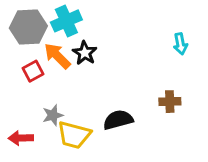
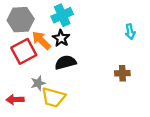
cyan cross: (66, 21) -> (62, 15), moved
red square: (33, 71) -> (24, 51), size x1.6
black semicircle: (118, 120) -> (65, 62), moved

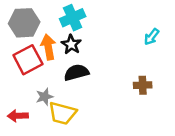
cyan arrow: (130, 32) -> (152, 37), turned 48
orange arrow: (41, 40) -> (48, 47), turned 35

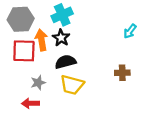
red square: (28, 60) -> (24, 51), turned 30
yellow trapezoid: (62, 113) -> (72, 85), moved
red arrow: (18, 116) -> (30, 103), moved

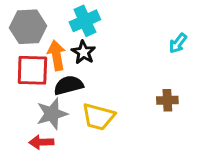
black semicircle: (65, 62) -> (68, 85), moved
gray star: (38, 83) -> (52, 114), size x1.5

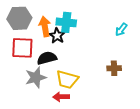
cyan cross: (85, 21) -> (66, 22), moved, turned 30
orange arrow: (56, 55) -> (45, 26), moved
red arrow: (41, 142) -> (61, 97), moved

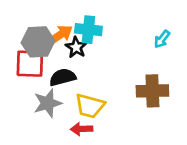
gray hexagon: (19, 18) -> (38, 42), moved
orange arrow: (45, 26) -> (60, 35), turned 66
brown cross: (114, 68) -> (152, 91), size x1.6

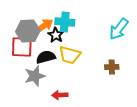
cyan arrow: (162, 39) -> (119, 29), size x1.6
brown cross: (152, 91) -> (112, 67), size x0.6
yellow trapezoid: (90, 106) -> (70, 55), moved

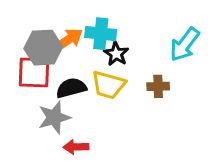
black star: (56, 35) -> (116, 54), moved
brown cross: (112, 67) -> (158, 86), moved
red arrow: (60, 95) -> (76, 147), moved

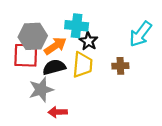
orange arrow: (68, 40) -> (55, 46), moved
yellow trapezoid: (108, 85) -> (83, 65), turned -100

